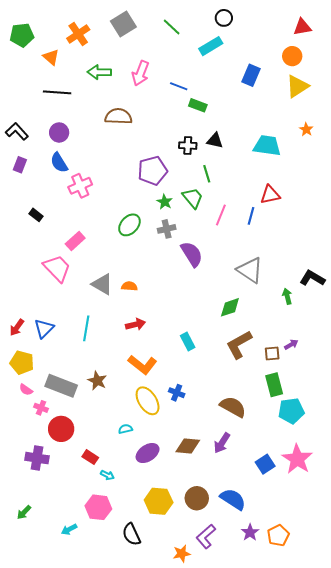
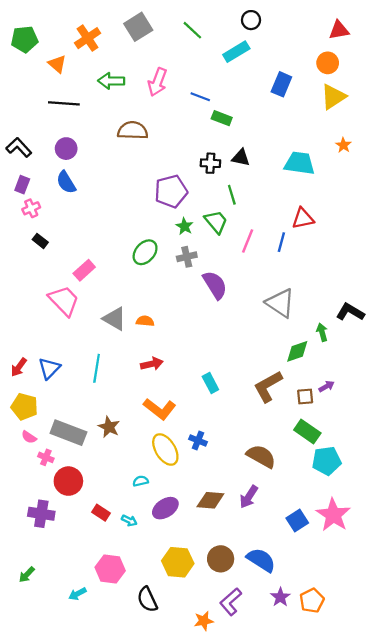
pink cross: (80, 186) -> (31, 208), moved, size x0.7
green diamond: (230, 307) -> (297, 351), moved
green rectangle: (274, 385) -> (307, 431), turned -40
cyan arrow: (107, 475) -> (129, 521), moved

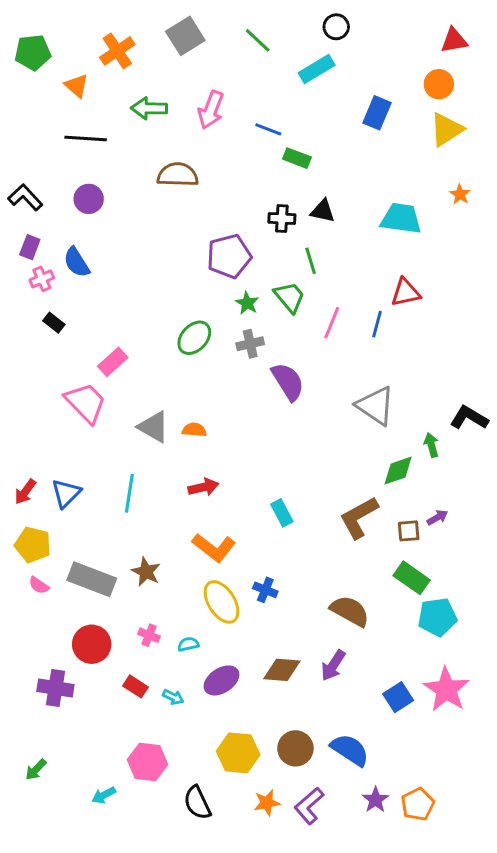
blue semicircle: (66, 182) -> (77, 262), moved
pink cross: (46, 457) -> (149, 635), moved
orange star: (204, 621) -> (267, 803), moved

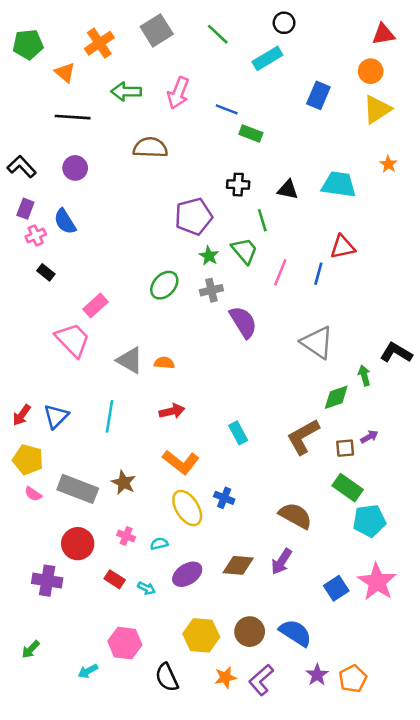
black triangle: (323, 211) -> (288, 190), moved

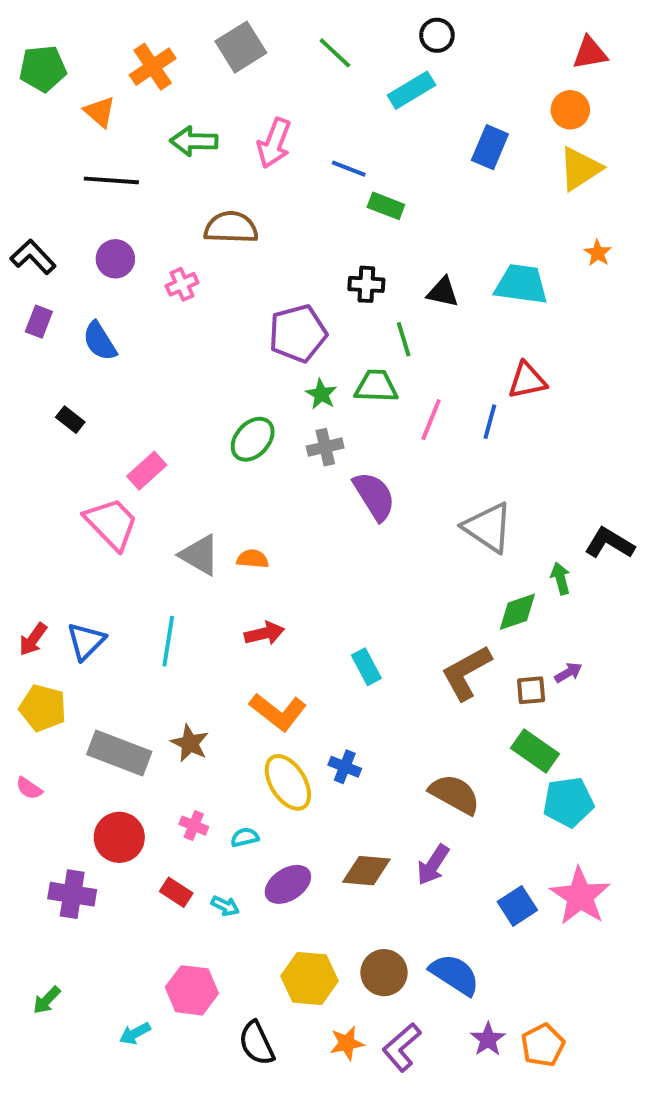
pink cross: (36, 235) -> (182, 284), moved
green trapezoid: (245, 251) -> (376, 386), turned -48
pink semicircle: (33, 494) -> (29, 788), moved

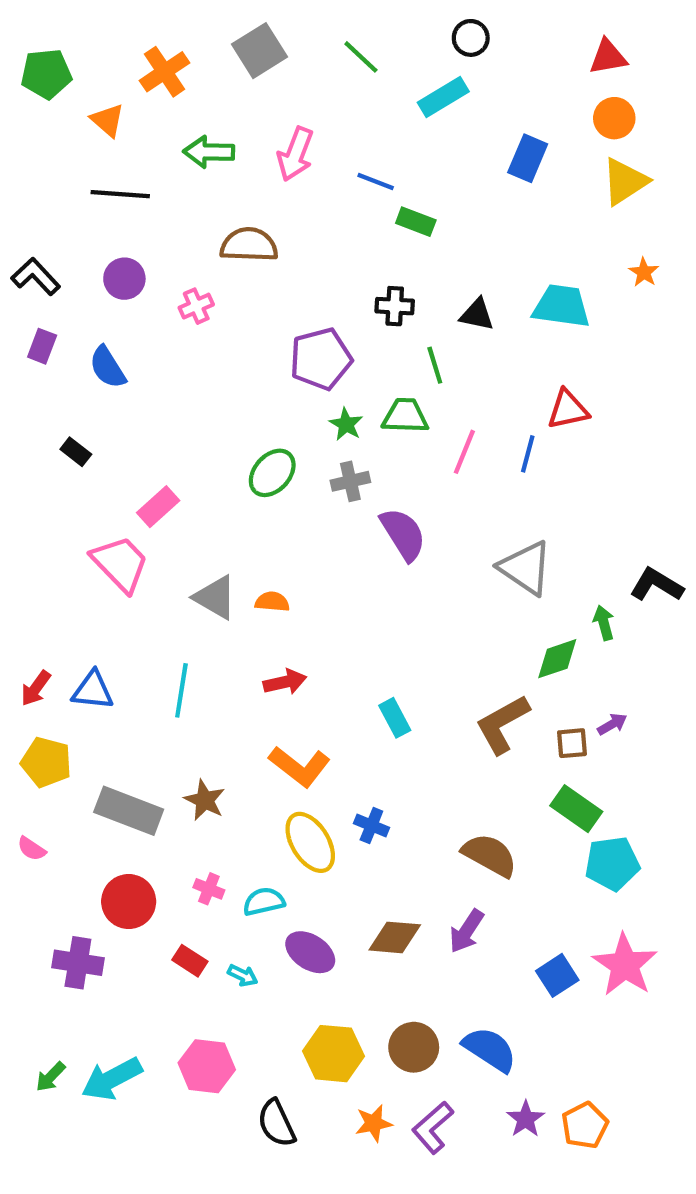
red triangle: (590, 53) -> (608, 57), moved
blue triangle: (86, 641) -> (93, 690), turned 51
cyan semicircle: (245, 837) -> (264, 902), size x1.4
purple ellipse: (288, 884) -> (310, 952), turned 66
cyan arrow: (135, 1033) -> (112, 1079), moved, size x1.8

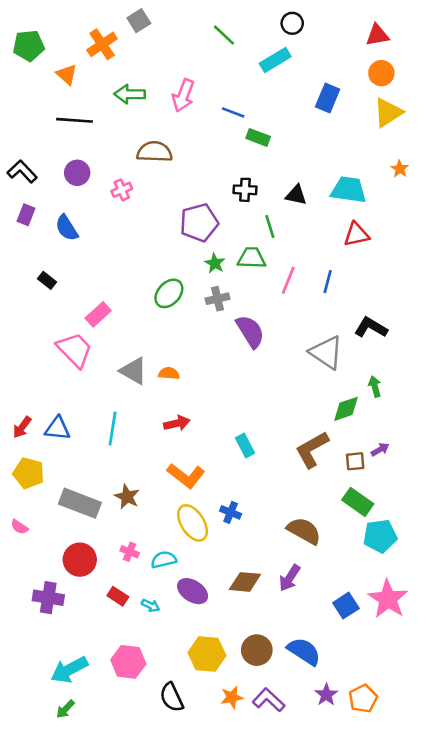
gray square: (260, 51) -> (139, 21), moved, size x0.7
red triangle: (568, 410) -> (356, 234), moved
black L-shape: (657, 585) -> (371, 328), moved
green arrow: (51, 1077) -> (65, 709), moved
purple L-shape: (433, 1127) -> (269, 700), turned 84

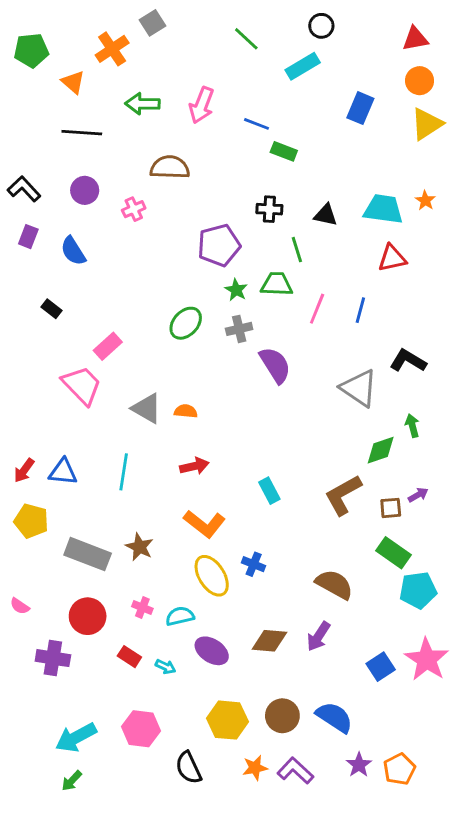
orange star: (400, 169) -> (425, 200), moved
pink semicircle: (19, 527) -> (20, 606), moved

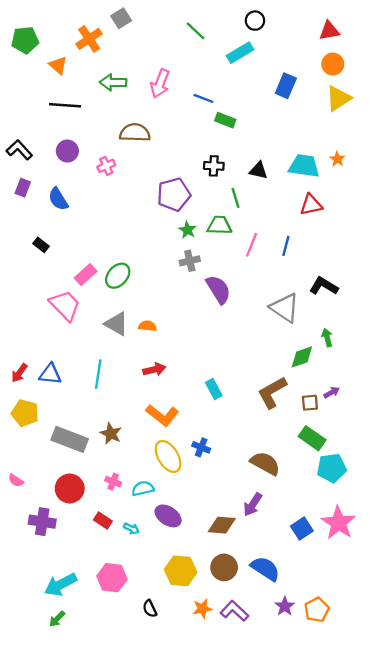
green ellipse: (186, 323) -> (118, 276), moved
brown diamond: (269, 641) -> (222, 525), moved
black semicircle: (189, 768) -> (150, 609), size x0.7

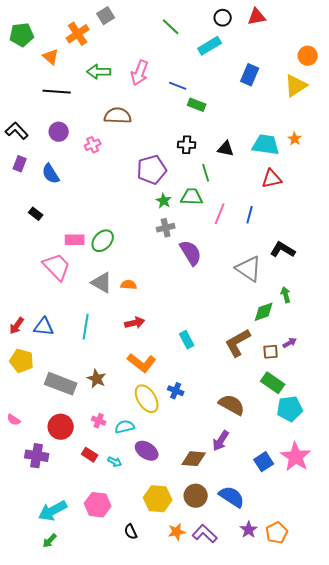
red triangle: (329, 31) -> (257, 17), moved
orange circle: (333, 64) -> (308, 56), moved
pink rectangle: (86, 275) -> (75, 240), turned 42

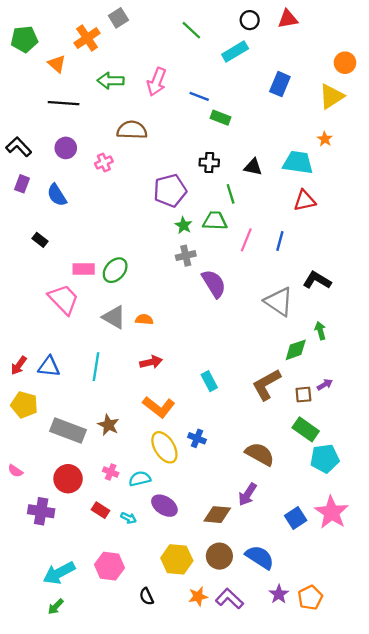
orange star: (295, 139) -> (325, 139), moved

